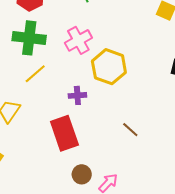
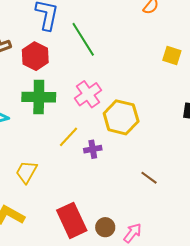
yellow line: (35, 74) -> (68, 137), moved
red rectangle: (64, 133) -> (72, 220), moved

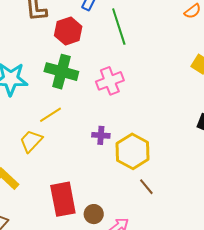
yellow hexagon: (121, 117) -> (133, 151), moved
yellow line: (68, 137) -> (51, 115), moved
brown line: (149, 178) -> (146, 187), moved

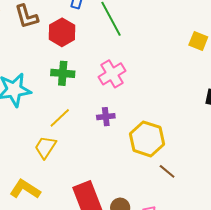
green cross: (61, 72) -> (63, 73), size x0.7
purple cross: (101, 135) -> (106, 117), moved

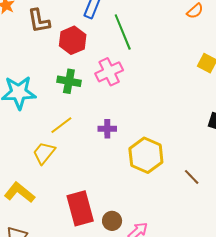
pink cross: (112, 74) -> (109, 72), moved
brown line: (167, 171) -> (192, 177), moved

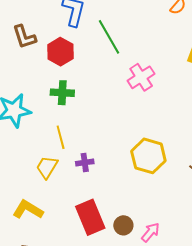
pink cross: (109, 72) -> (141, 77), moved
yellow line: (61, 125) -> (61, 137), turned -60
purple cross: (107, 129) -> (85, 163), moved

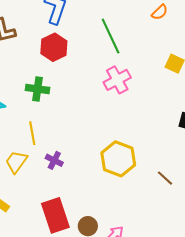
green line: (109, 37) -> (111, 36), moved
red hexagon: (60, 52) -> (54, 47), moved
purple cross: (85, 163) -> (54, 160), turned 30

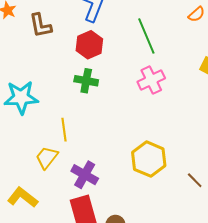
green cross: (38, 89) -> (86, 81), moved
purple cross: (54, 160) -> (85, 175), moved, size x1.5

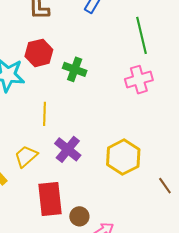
red hexagon: (89, 45) -> (39, 53), moved
yellow trapezoid: (47, 158) -> (26, 156), moved
purple cross: (85, 175) -> (68, 149), moved

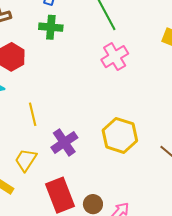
green cross: (75, 69) -> (51, 27), moved
purple cross: (68, 149) -> (64, 142), turned 32

